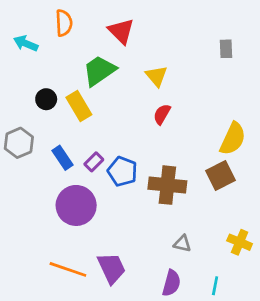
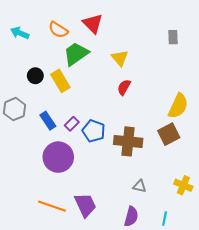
orange semicircle: (64, 23) -> (58, 30), moved, turned 126

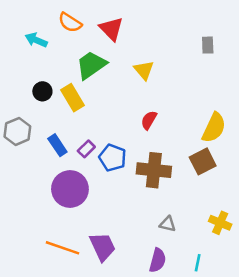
orange semicircle: (58, 30) -> (70, 23), moved
cyan arrow: (20, 33) -> (36, 40), moved
red semicircle: (124, 87) -> (149, 120), moved

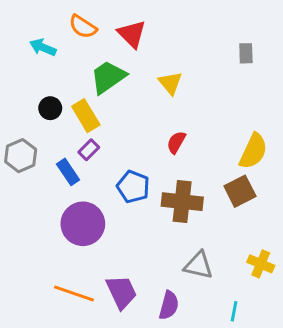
purple rectangle: (86, 149) -> (89, 150), moved
gray triangle: (168, 224) -> (198, 265), size x1.5
purple semicircle: (158, 260) -> (169, 305), moved

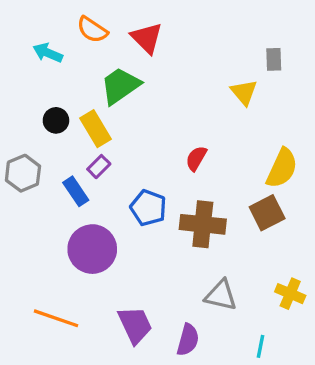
yellow triangle: (170, 83) -> (244, 92), moved
orange line: (74, 293) -> (56, 318), moved

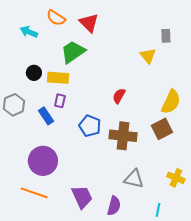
yellow rectangle: (96, 129) -> (58, 78), turned -55
purple rectangle: (99, 167) -> (60, 101), turned -32
purple circle: (92, 249) -> (43, 161), moved

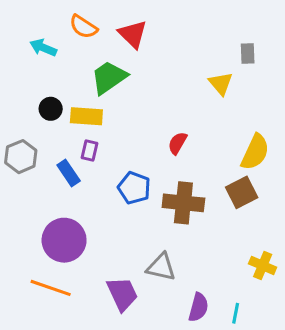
gray triangle: (134, 179) -> (161, 267), moved
purple semicircle: (114, 206) -> (198, 307), moved

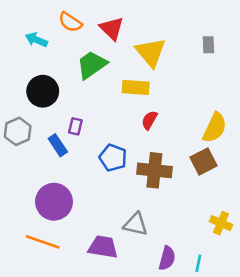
yellow triangle: (221, 83) -> (151, 52), moved, size x1.5
black circle: (51, 109) -> (43, 91), size x1.6
yellow rectangle: (86, 116) -> (136, 87), moved
purple trapezoid: (122, 294) -> (103, 247), turned -56

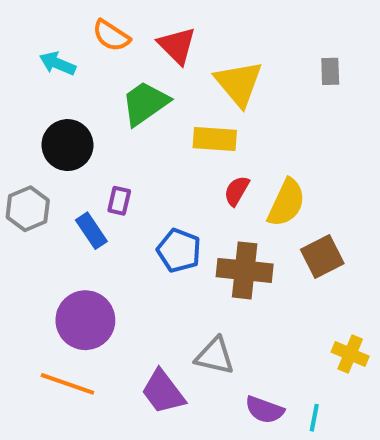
yellow semicircle: (215, 128) -> (286, 203), moved
purple trapezoid: (103, 247) -> (163, 392), turned -136
purple semicircle: (167, 258) -> (265, 410), turned 95

